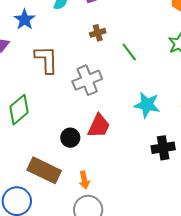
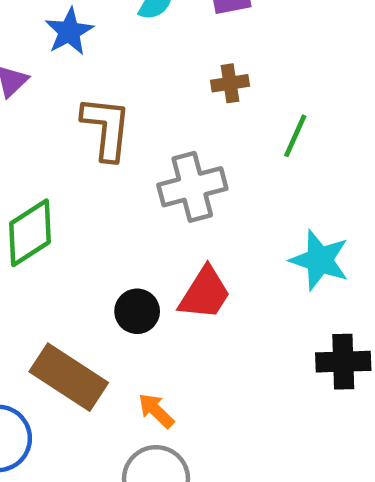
green line: (129, 52) -> (295, 136), turned 54
orange arrow: (84, 180) -> (156, 411), turned 138

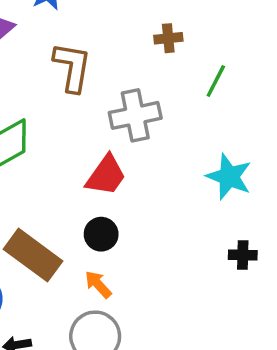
red trapezoid: (205, 293) -> (106, 175), moved
black circle: (137, 311) -> (101, 234), moved
black cross: (343, 362) -> (243, 255), size x0.7

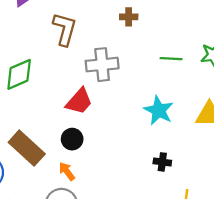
green line: (216, 81) -> (171, 59), moved, turned 60

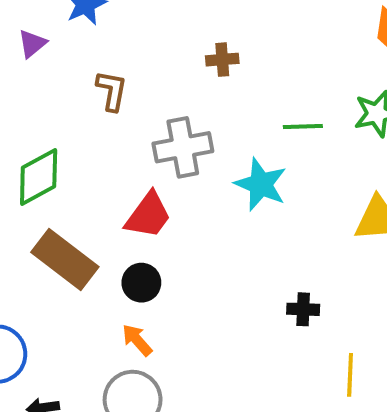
brown L-shape: (65, 29) -> (112, 91), size x0.7
cyan star: (159, 110) -> (261, 184), moved
brown rectangle: (27, 148) -> (65, 260), moved

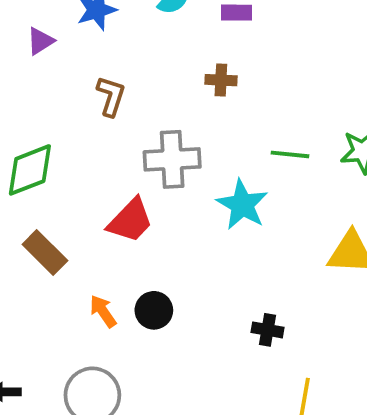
brown rectangle: (65, 260) -> (45, 252), size x0.7
black circle: (141, 283) -> (154, 310), moved
orange arrow: (137, 340) -> (103, 311), moved

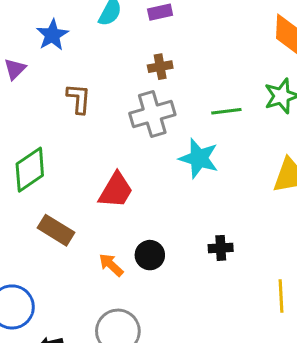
gray cross: (172, 159) -> (152, 114), moved
black cross: (267, 330) -> (221, 248), moved

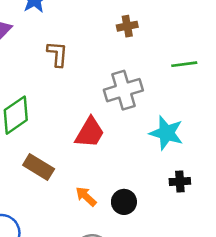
gray cross: (152, 114) -> (123, 90), moved
cyan star: (199, 158) -> (166, 133), moved
black circle: (150, 255) -> (124, 202), moved

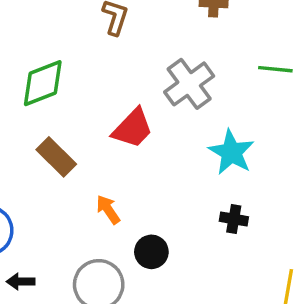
gray cross: (123, 90) -> (189, 84), turned -33
black circle: (124, 202) -> (151, 252), moved

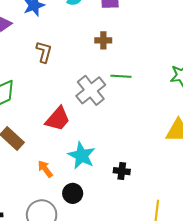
green line: (275, 69) -> (121, 76), moved
cyan star: (231, 152) -> (82, 156), moved

